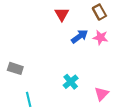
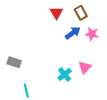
brown rectangle: (99, 12) -> (81, 13), moved
pink triangle: (102, 94) -> (85, 67), moved

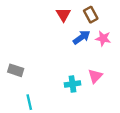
cyan cross: (65, 74) -> (72, 84), turned 32

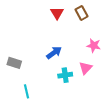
blue arrow: (82, 37) -> (54, 53), moved
pink star: (103, 38) -> (94, 46), moved

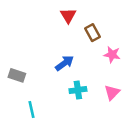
brown rectangle: (81, 13) -> (93, 33), moved
pink triangle: (86, 68) -> (112, 92), moved

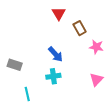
blue arrow: (64, 63) -> (55, 54), turned 84
cyan cross: (78, 90) -> (53, 76), moved

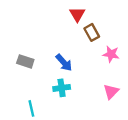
red triangle: (59, 13) -> (77, 14), moved
gray rectangle: (15, 65) -> (25, 61), moved

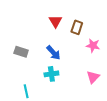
red triangle: (77, 14) -> (55, 21), moved
brown rectangle: (92, 32) -> (77, 27), turned 48

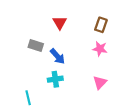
brown rectangle: (77, 27) -> (101, 25), moved
gray rectangle: (21, 52) -> (36, 45), moved

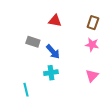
red triangle: (60, 23) -> (55, 21), turned -48

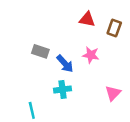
red triangle: (55, 21) -> (87, 19), moved
pink star: (92, 45) -> (91, 55), moved

